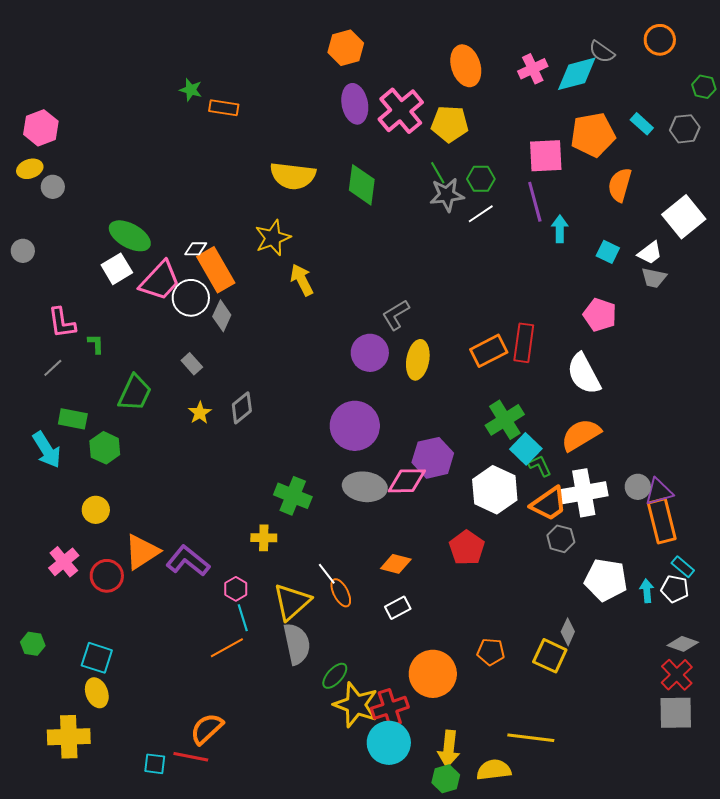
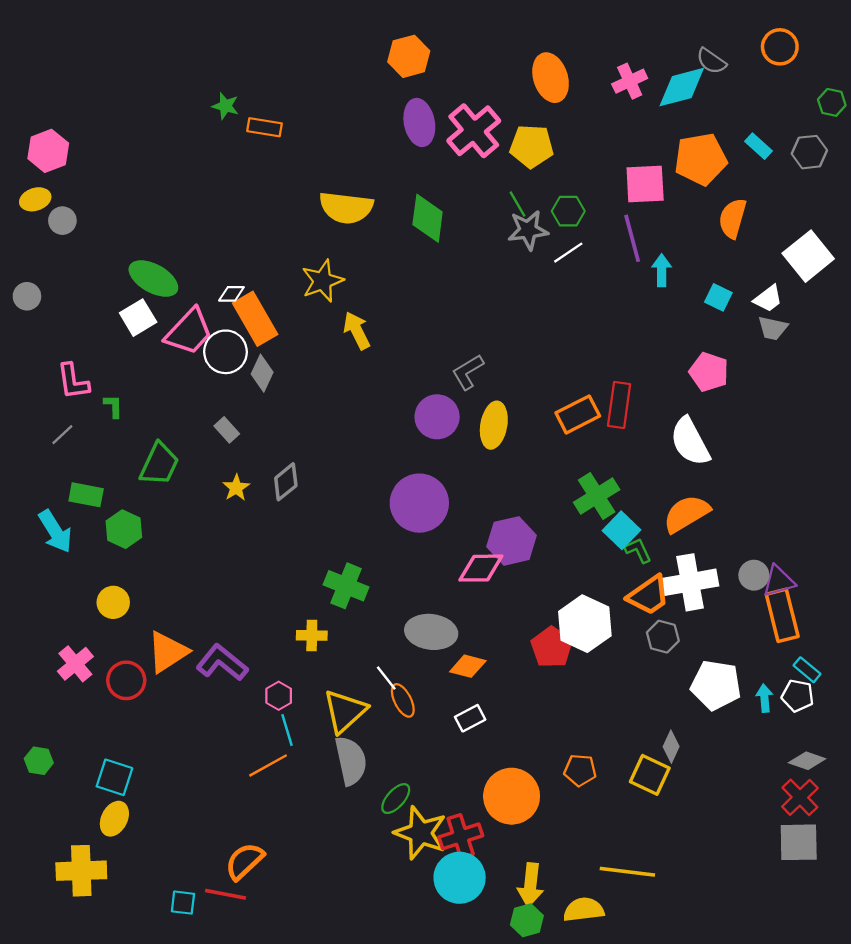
gray ellipse: (365, 487) -> (431, 632), moved
white hexagon: (495, 490) -> (585, 624), moved
yellow ellipse: (97, 693) -> (114, 819), turned 48

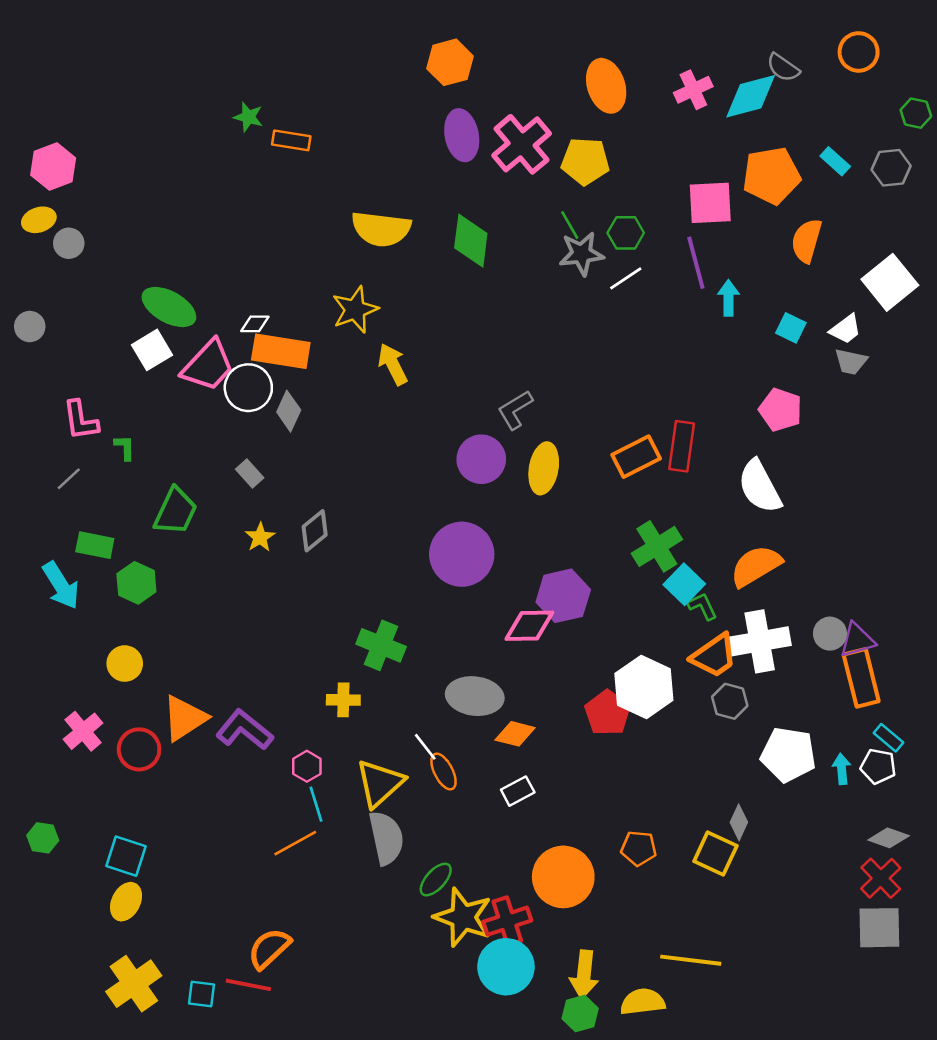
orange rectangle: (255, 319) -> (281, 351), turned -51
yellow cross: (81, 871) -> (134, 984), moved, turned -33

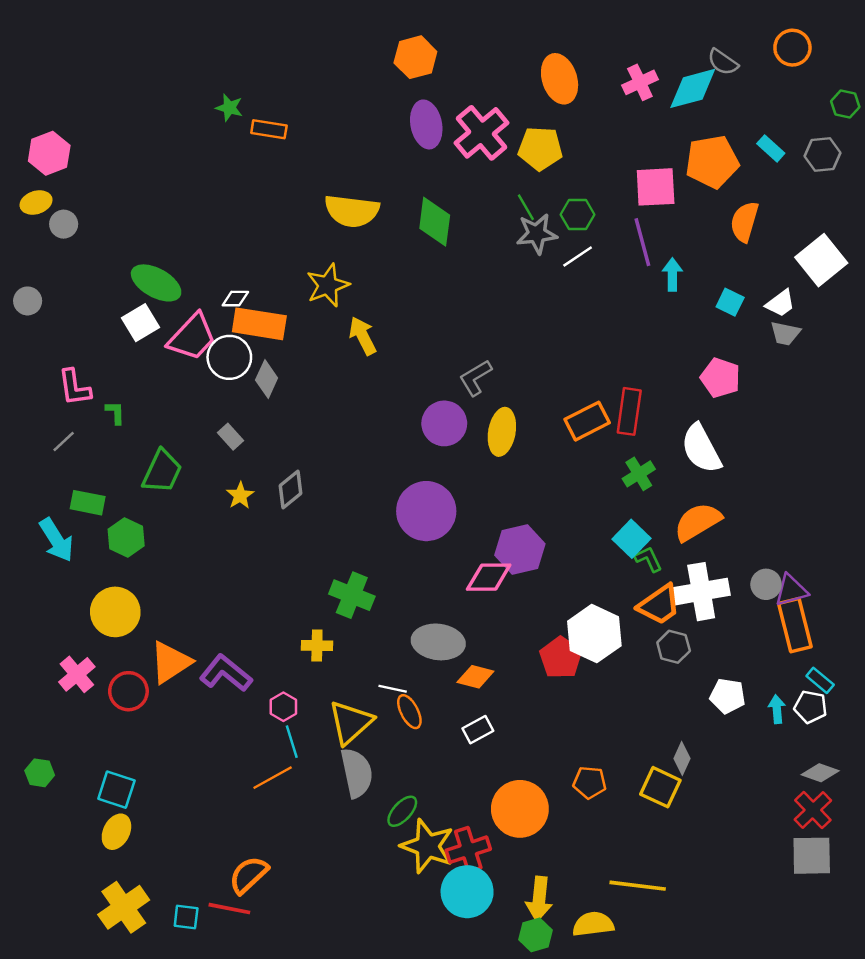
green cross: (657, 546) -> (639, 474), moved, size x0.7
yellow circle: (125, 664) -> (115, 612), size x1.5
white line: (425, 747) -> (393, 689), turned -40
white pentagon: (788, 755) -> (728, 696), size x0.7

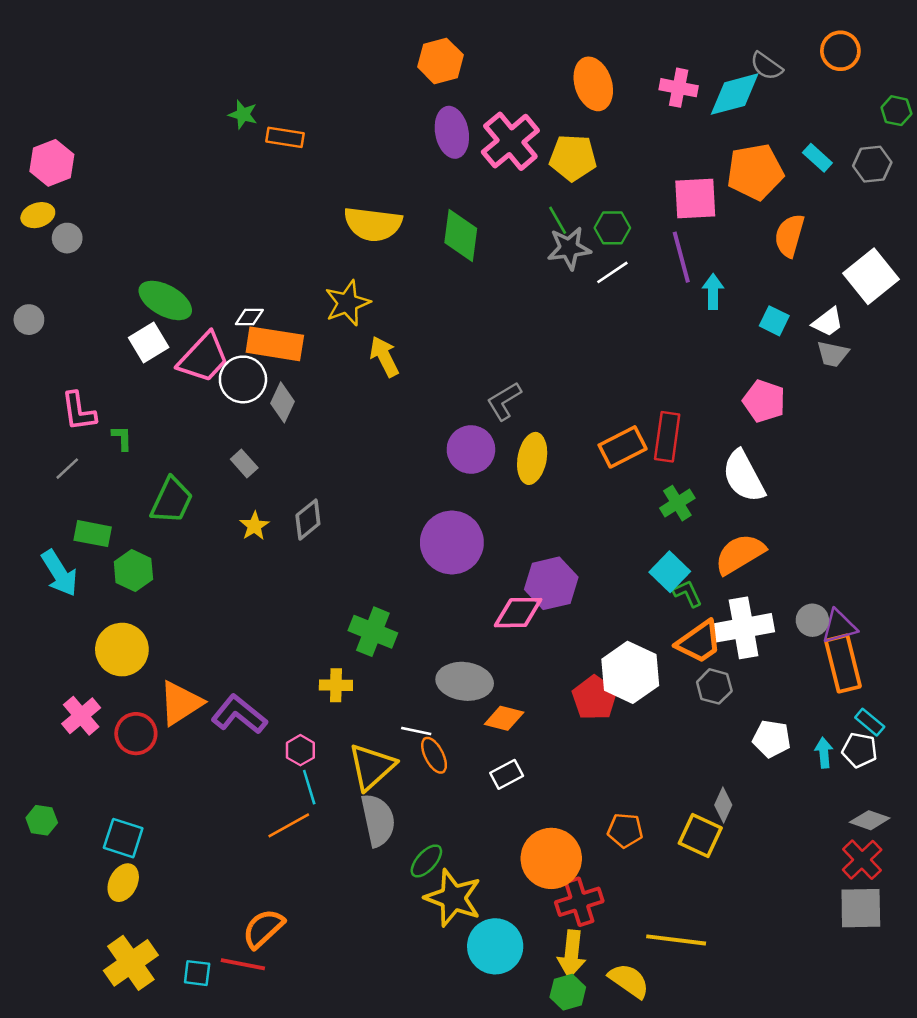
pink cross: (640, 82) -> (679, 88), turned 36
red cross: (468, 850) -> (579, 902), moved
yellow semicircle: (593, 924) -> (629, 981), turned 42

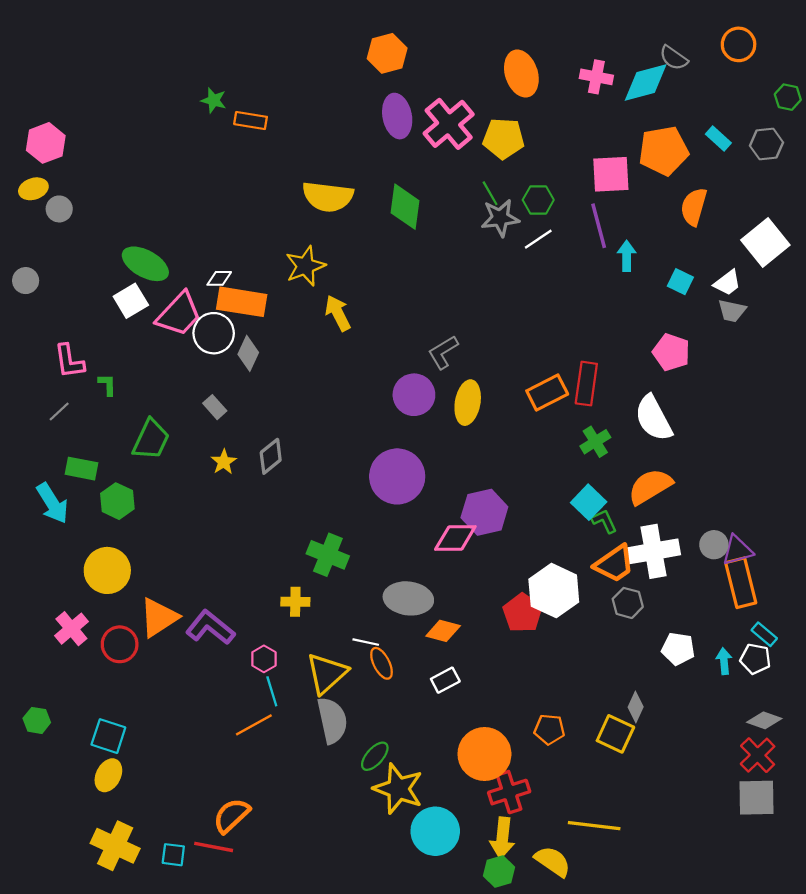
yellow cross: (131, 963) -> (115, 846), turned -30

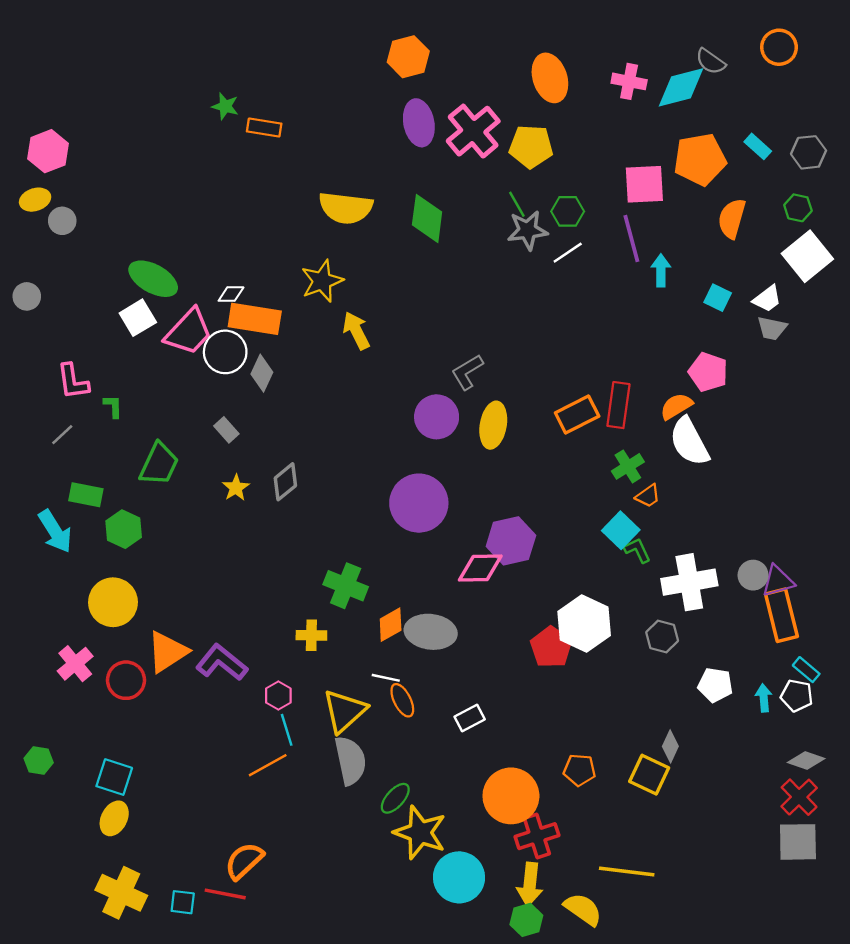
green hexagon: (788, 97) -> (798, 208), moved
orange semicircle: (650, 487) -> (676, 406), moved, size x0.7
orange trapezoid: (614, 564) -> (648, 496), moved, size x0.6
orange diamond: (443, 631) -> (391, 625), moved, turned -44

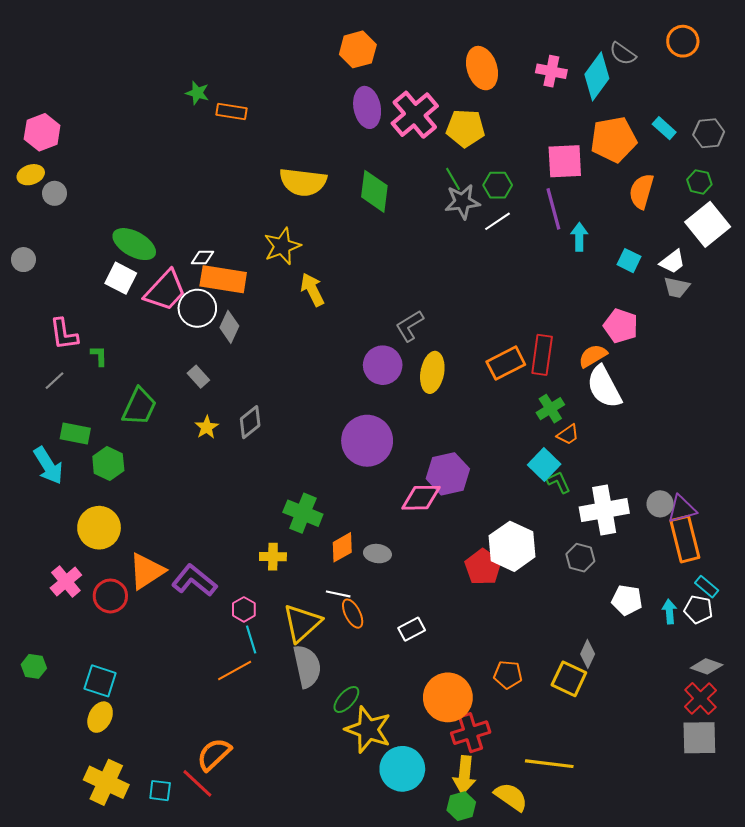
cyan diamond: (681, 87) -> (597, 76), turned -39
white square: (138, 318) -> (121, 278), turned -32
gray ellipse: (431, 632) -> (377, 554), size x0.6
red line: (225, 894) -> (197, 783), turned 32

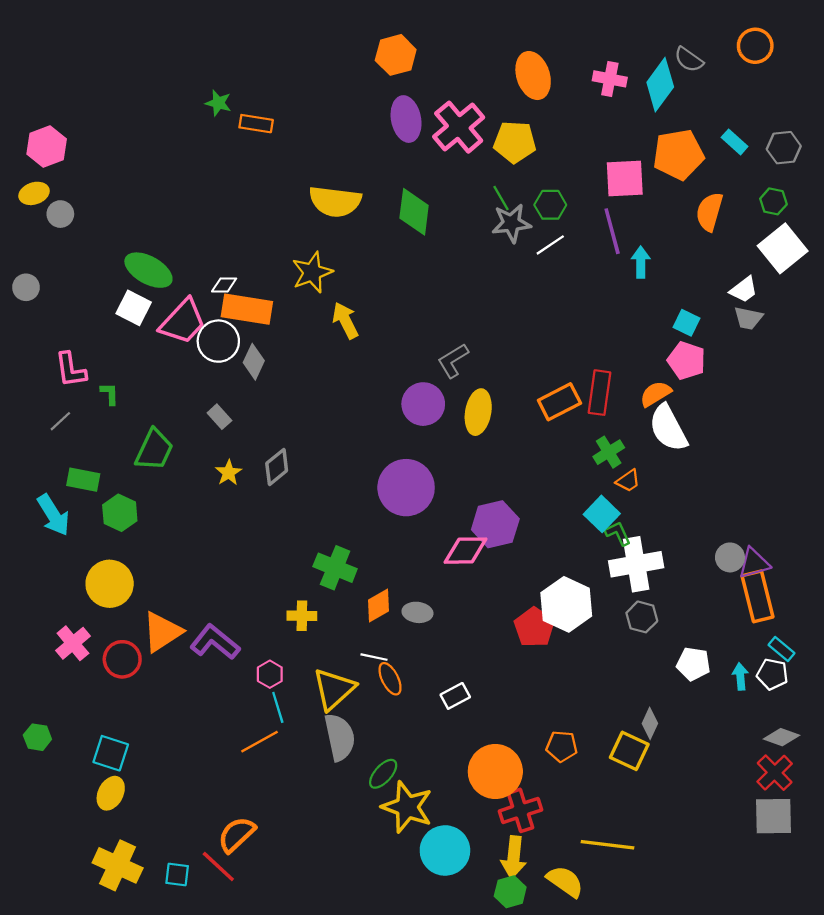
cyan square: (629, 261) -> (686, 323), moved
white cross: (604, 510) -> (636, 564), moved

